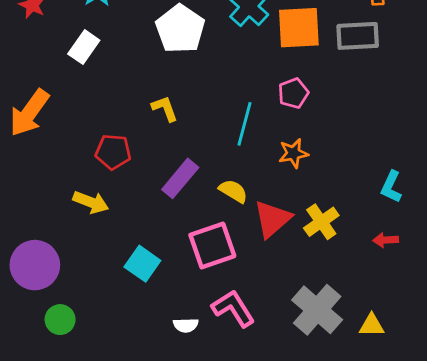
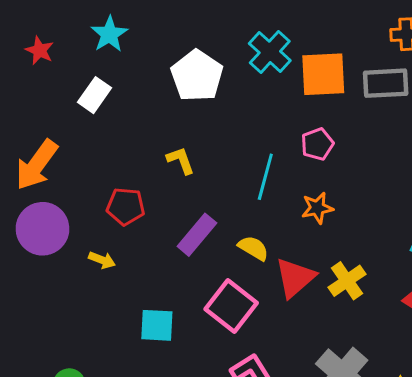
yellow arrow: (91, 202) -> (102, 260), size x0.7
pink square: (212, 246) -> (231, 306), turned -33
cyan square: (142, 264) -> (157, 325), turned -32
purple circle: (35, 265) -> (42, 229), moved

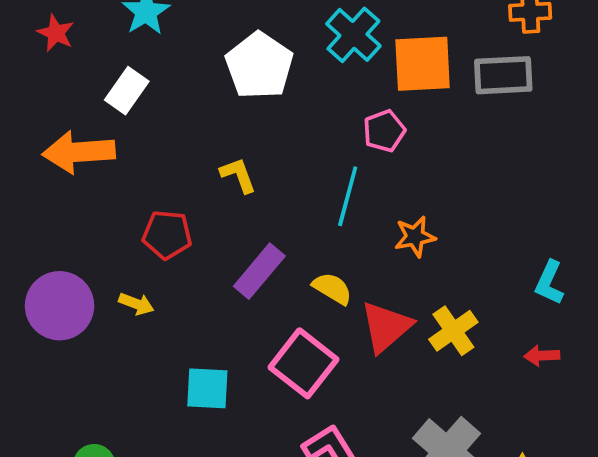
pink pentagon: (317, 144) -> (384, 131), moved
orange arrow: (37, 165) -> (79, 152), moved, turned 50
purple circle: (42, 229) -> (60, 306), moved

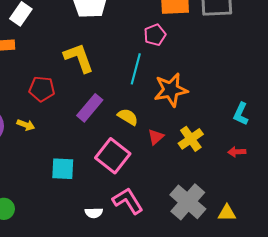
yellow L-shape: (238, 175) -> (79, 58), size x1.6
orange star: (415, 237) -> (171, 90), size x1.6
red triangle: (386, 327) -> (156, 137), size x0.6

